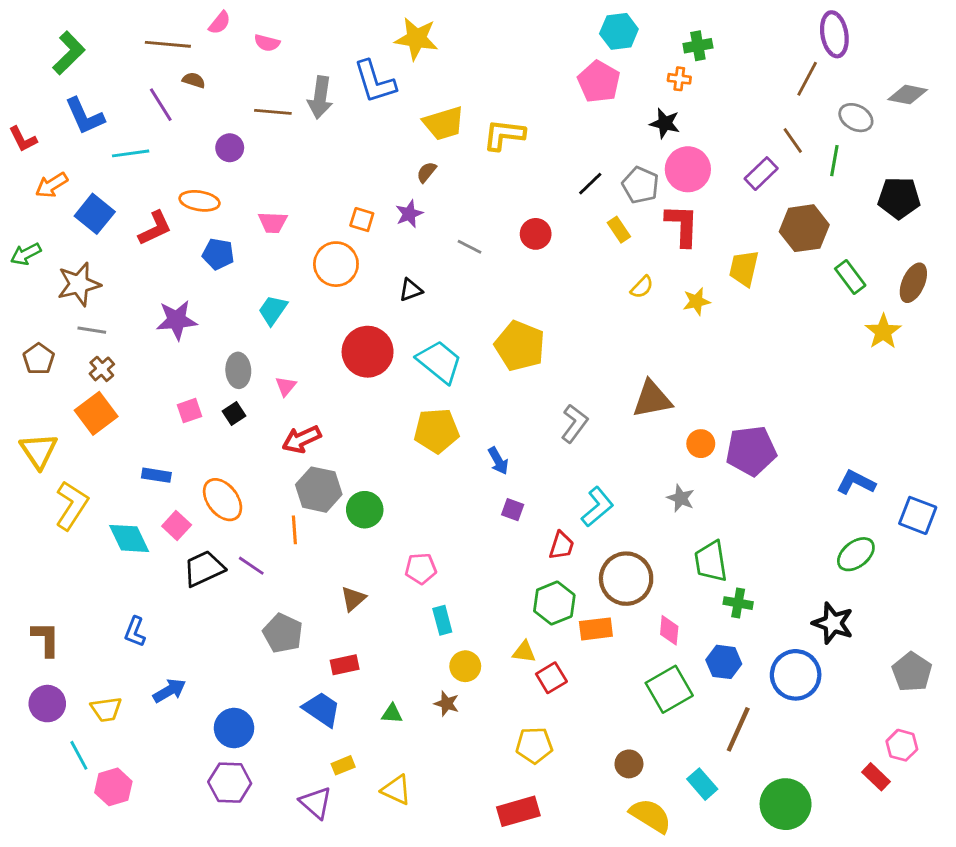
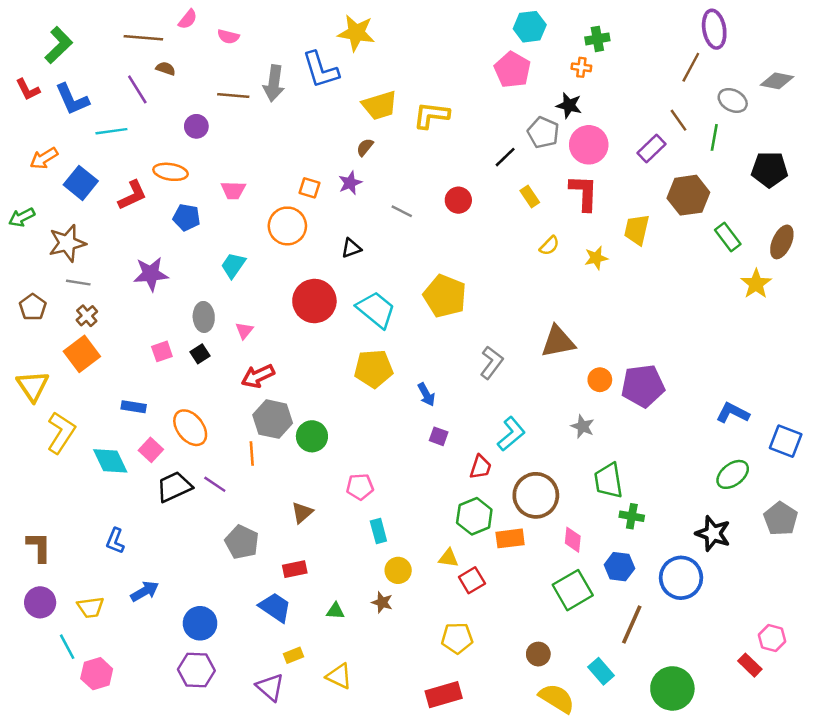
red L-shape: (23, 139) -> (28, 89), moved
gray pentagon: (640, 185) -> (543, 132), moved
gray pentagon: (912, 672) -> (781, 519), moved

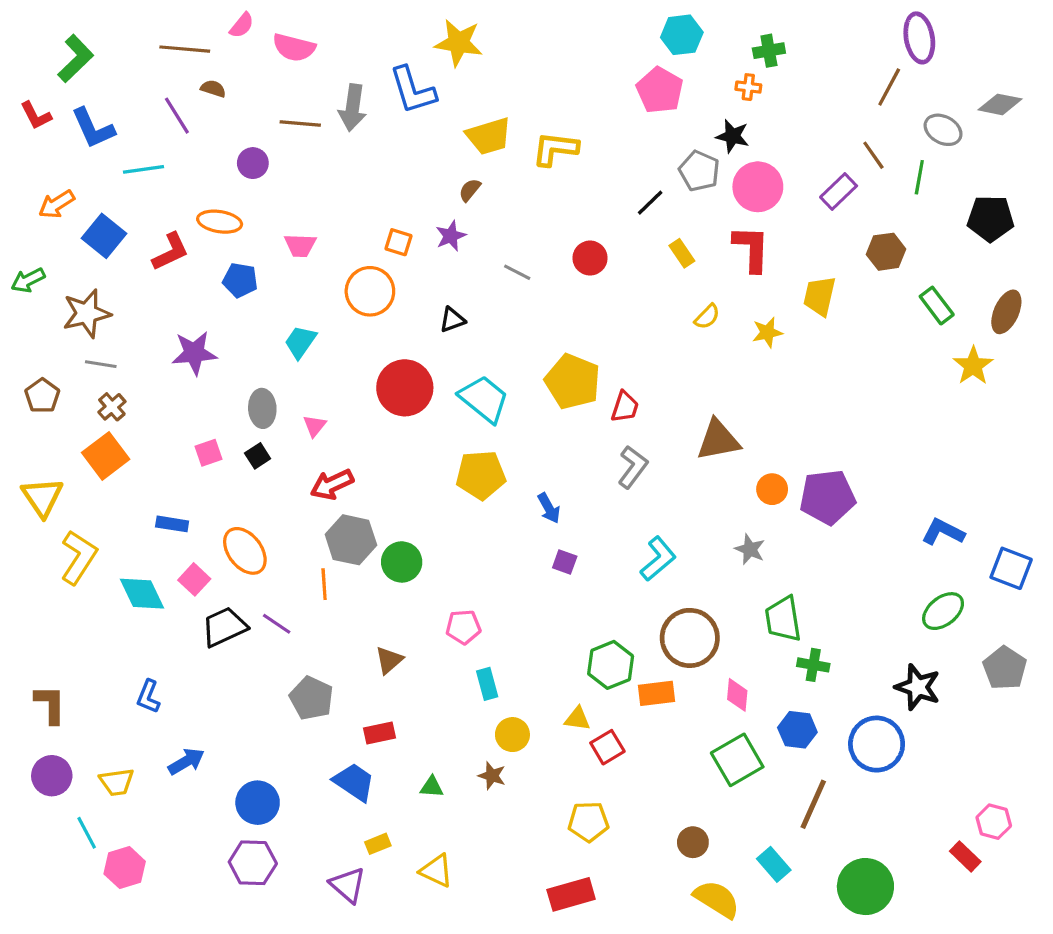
pink semicircle: (228, 37) -> (294, 47), size x1.5
brown hexagon: (688, 195) -> (886, 252), size x0.7
red trapezoid: (480, 467) -> (625, 407), moved

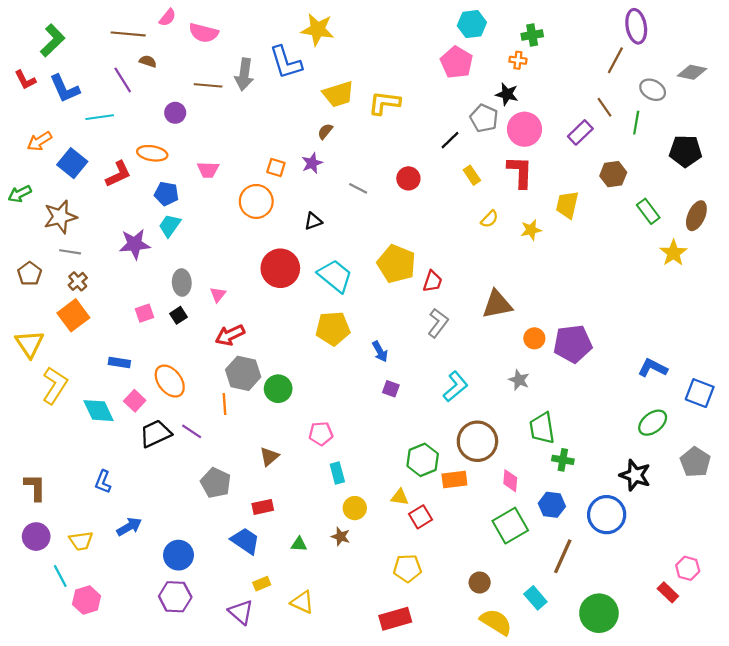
cyan trapezoid: (300, 342) -> (170, 226), moved

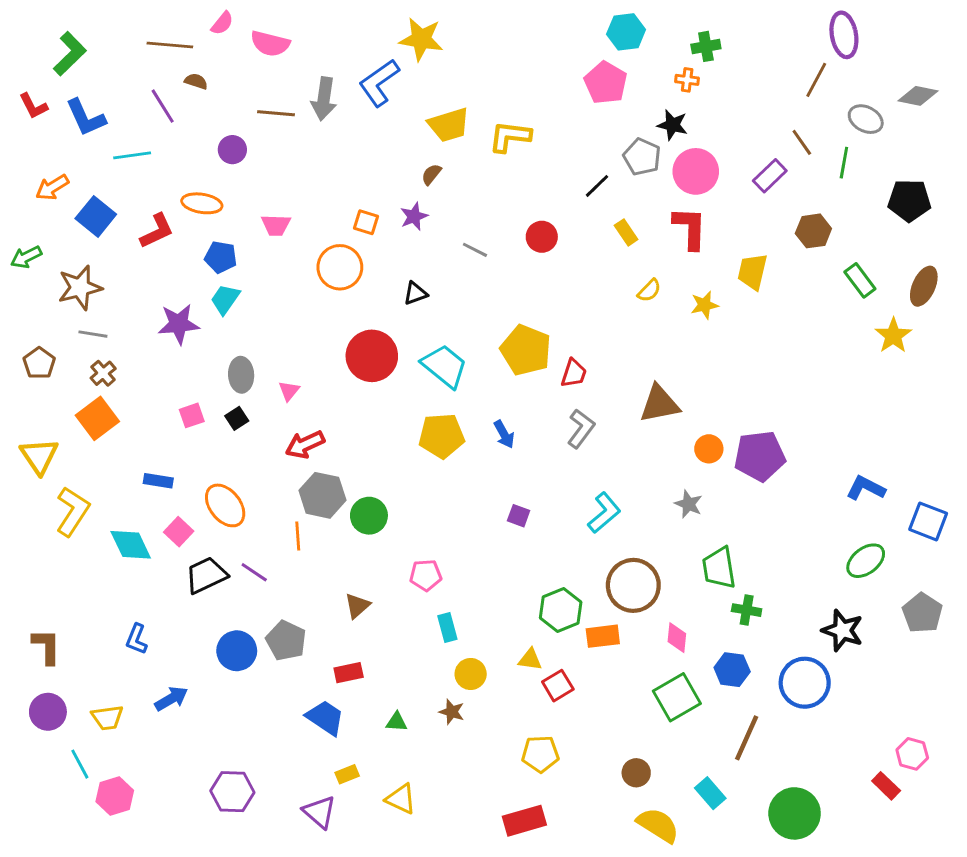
blue L-shape: (286, 62) -> (379, 83), turned 72
blue arrow: (380, 351) -> (504, 434), moved
blue circle: (178, 555) -> (237, 651), moved

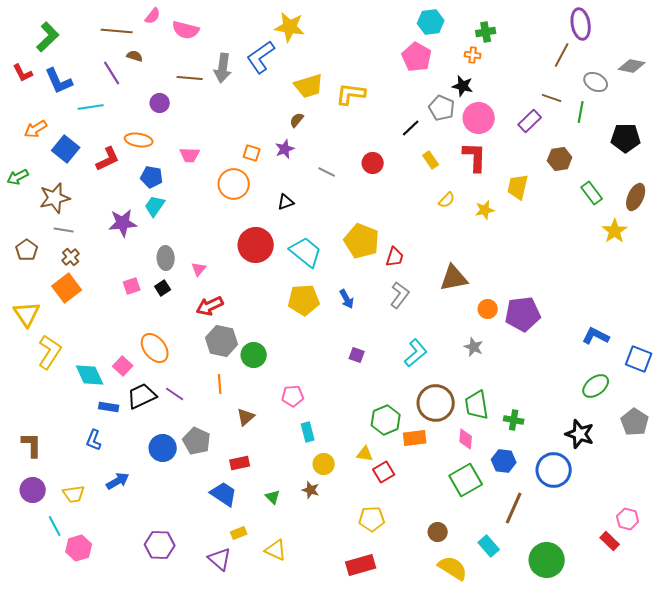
brown line: (802, 142) -> (552, 98), turned -36
blue rectangle: (158, 481) -> (109, 407), moved
orange line: (298, 536) -> (220, 384), moved
green trapezoid: (719, 568) -> (477, 405), moved
green triangle: (397, 722) -> (273, 497), turned 42

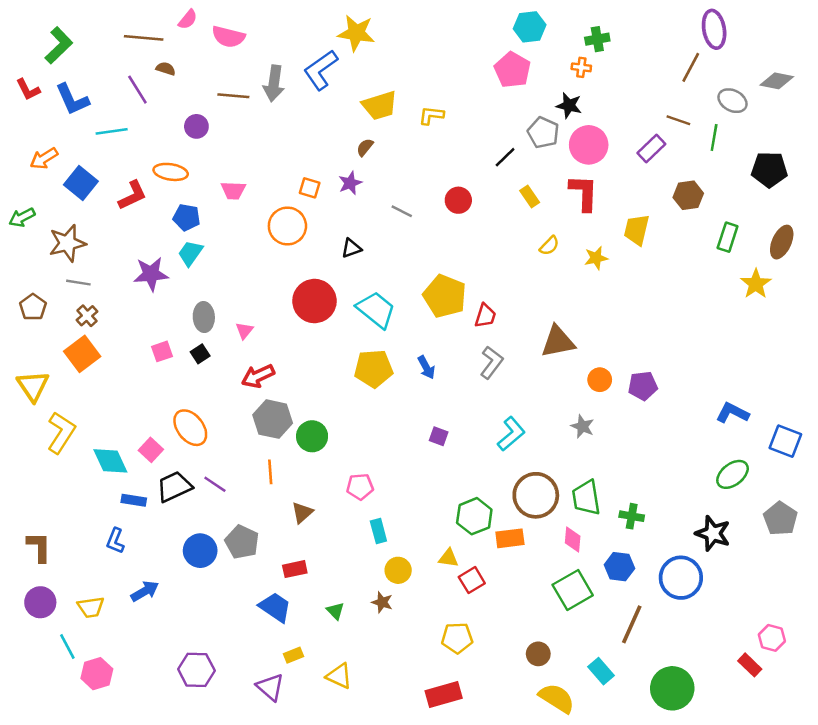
yellow L-shape: (351, 94) -> (431, 115), size x0.7
green rectangle: (592, 193) -> (728, 237), turned 55
purple pentagon: (523, 314) -> (643, 386), size x0.7

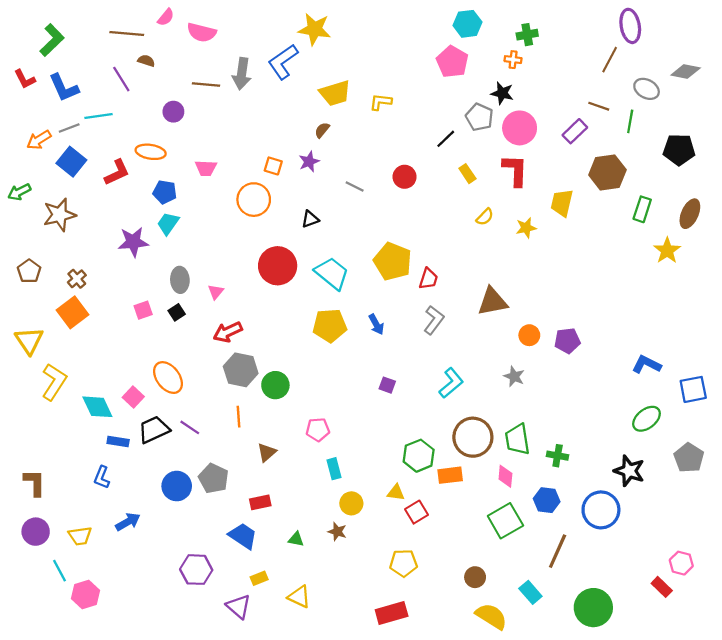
brown hexagon: (688, 195) -> (607, 172), size x1.4
gray line: (78, 283) -> (69, 128), moved, turned -30
blue square: (785, 441) -> (693, 389), turned -32
green triangle: (335, 611) -> (296, 539), turned -35
purple hexagon: (196, 670) -> (196, 570), moved

